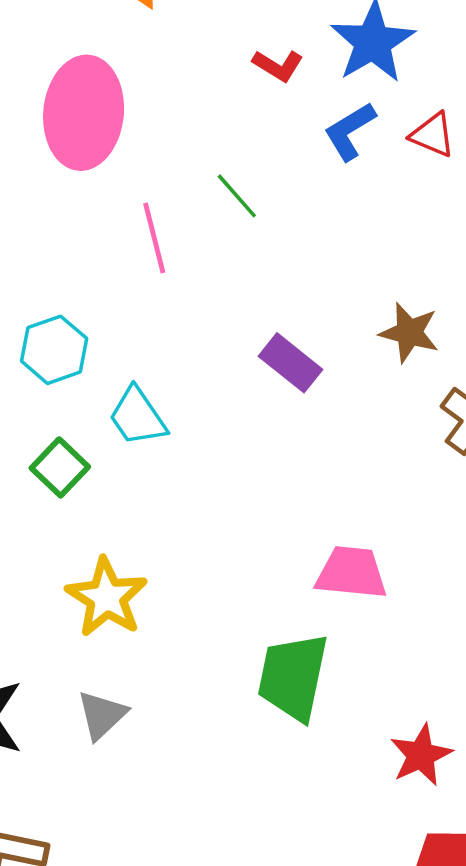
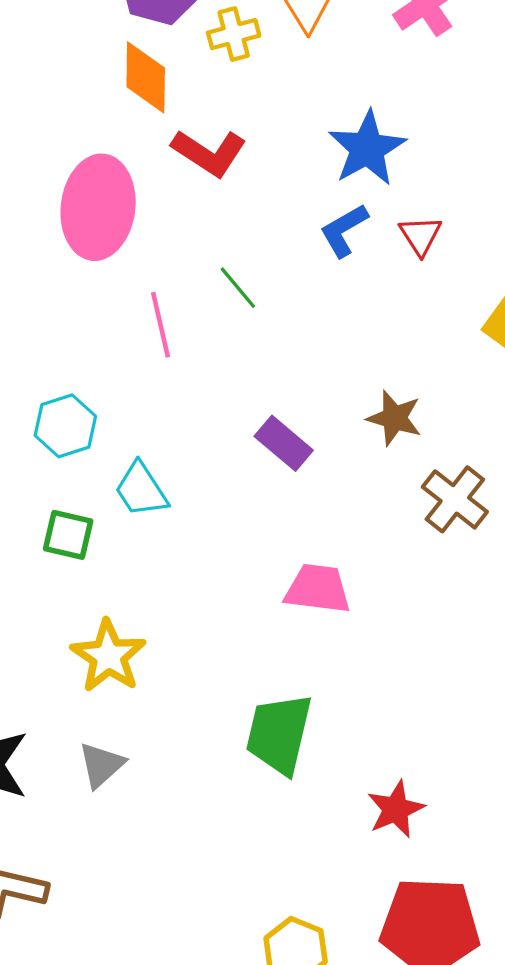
red L-shape: (278, 65) -> (209, 153), moved, size x1.6
red triangle: (433, 135) -> (420, 235), turned 33
green square: (60, 467) -> (68, 535), turned -32
pink trapezoid: (351, 573) -> (318, 589), moved

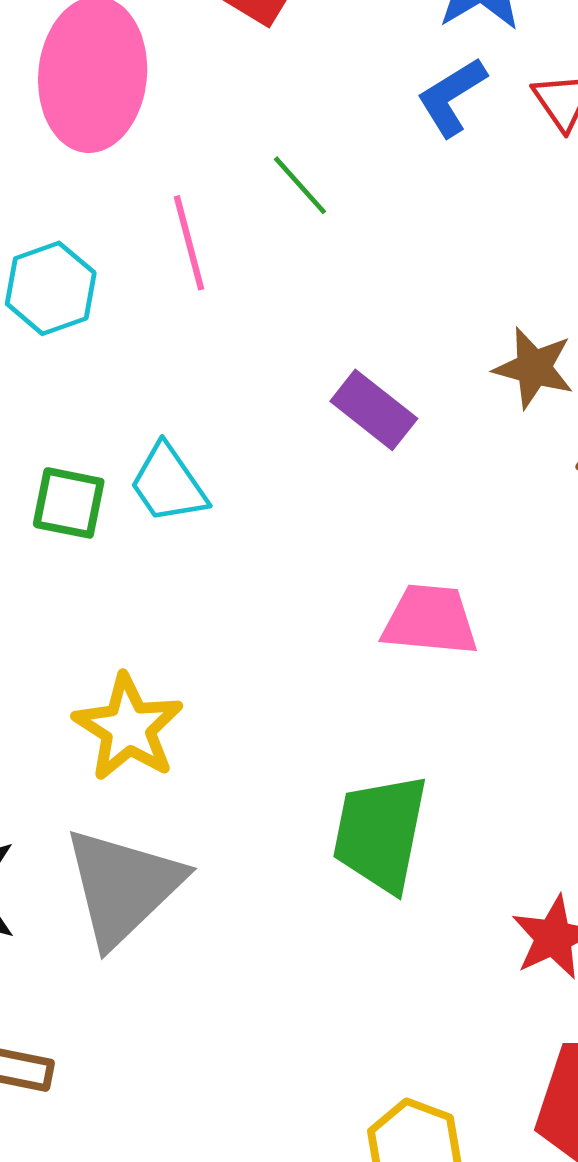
cyan hexagon: (65, 426) -> (51, 288), moved
green square: (68, 535) -> (69, 503), moved
gray triangle: (101, 765) -> (123, 886), size x1.8

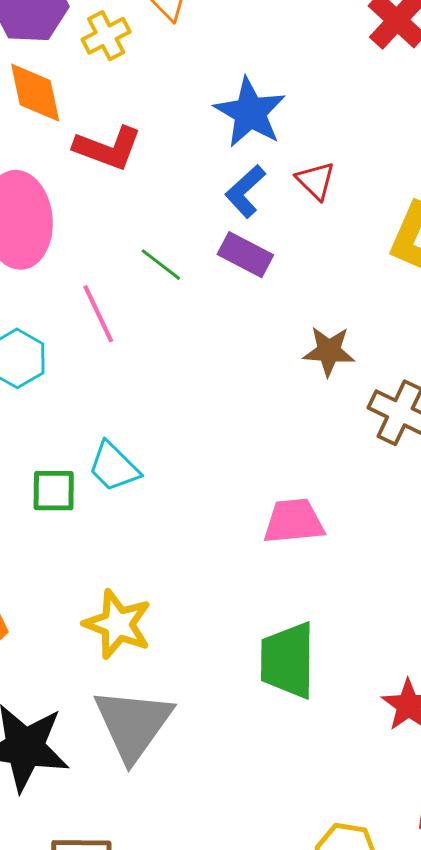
purple rectangle: (374, 410) -> (245, 255), moved

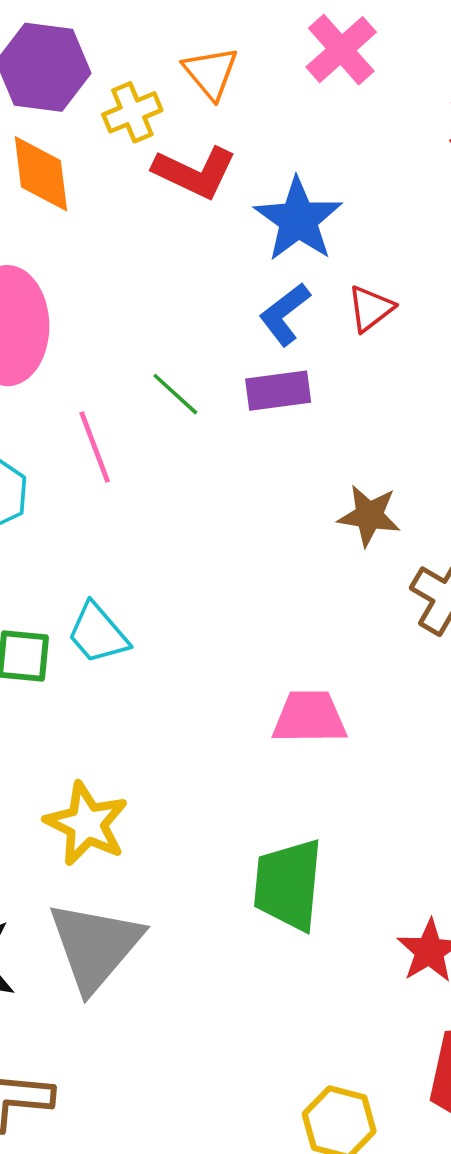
red L-shape: (108, 148) -> (195, 172), moved
red triangle: (316, 181) -> (371, 308), turned 33
purple rectangle: (245, 255) -> (278, 391), turned -40

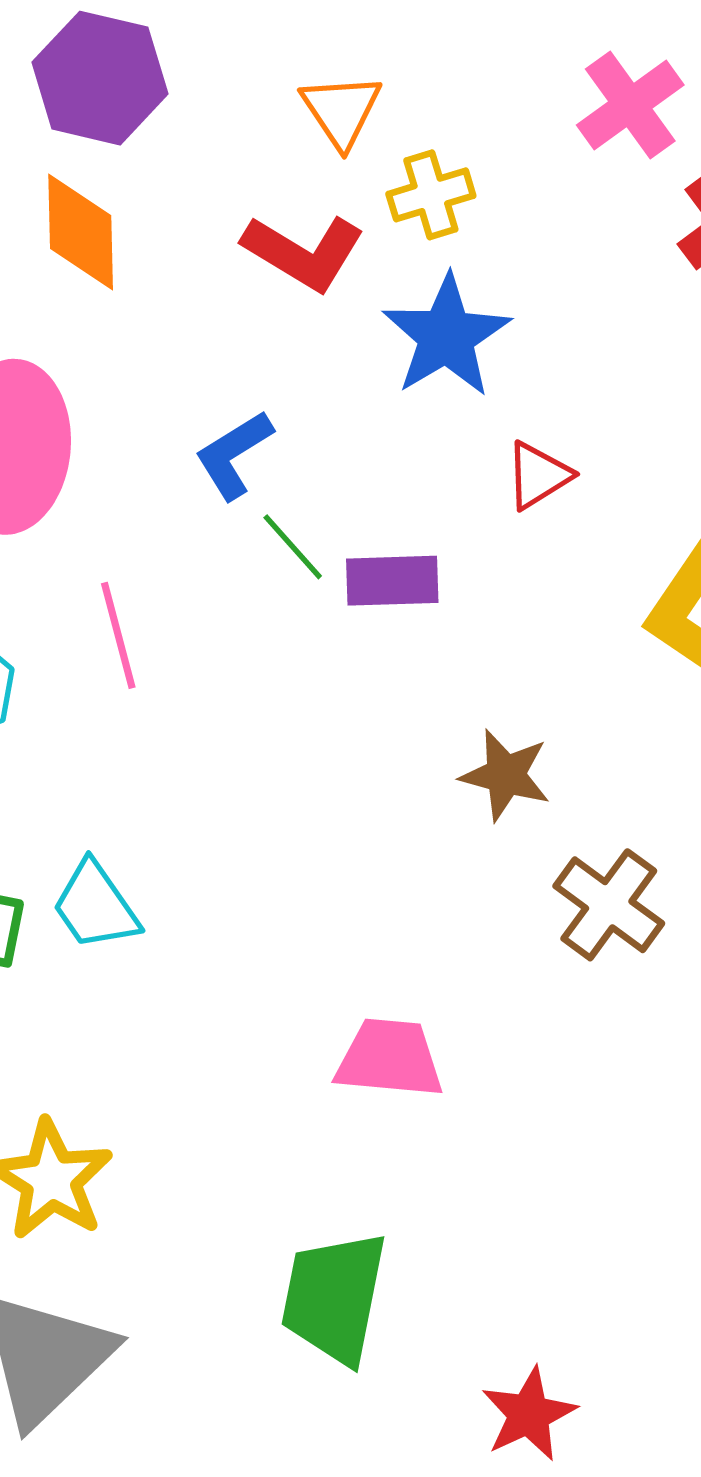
pink cross: (341, 50) -> (630, 105), moved
yellow cross: (132, 112) -> (431, 195), moved
blue L-shape: (285, 314) -> (234, 455), moved
green line: (175, 394) -> (293, 547), moved

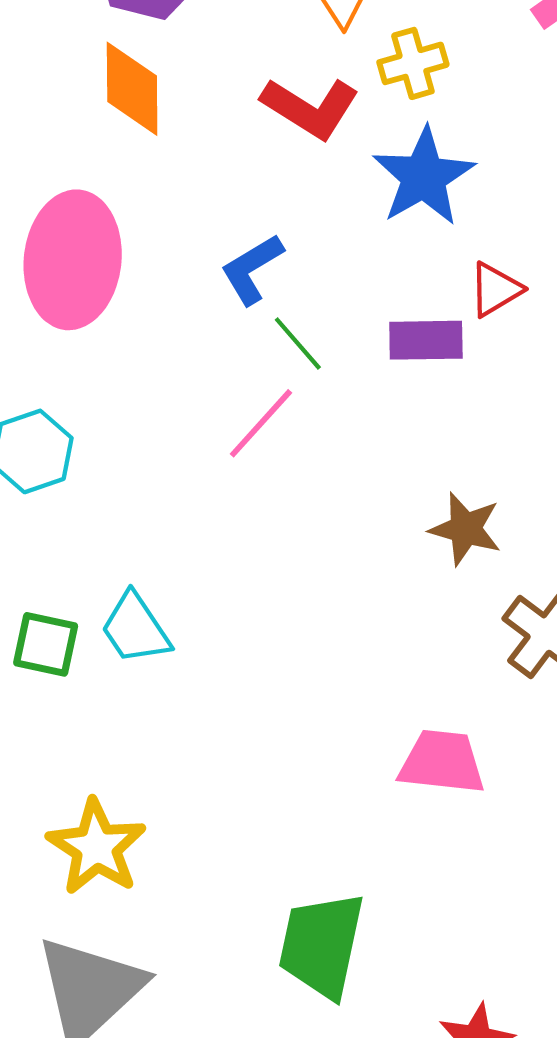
purple rectangle: (392, 581) -> (426, 340), moved
pink line: (118, 635) -> (261, 423), moved, turned 56
pink trapezoid: (389, 1058) -> (442, 762), moved

